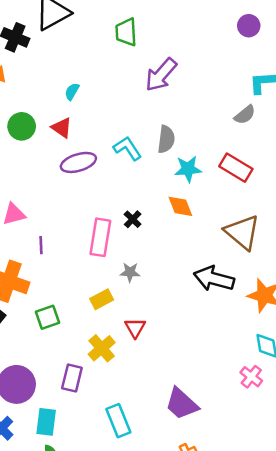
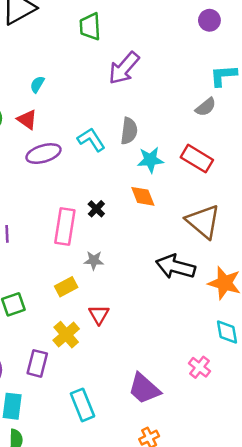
pink cross: (251, 377) -> (199, 367), moved

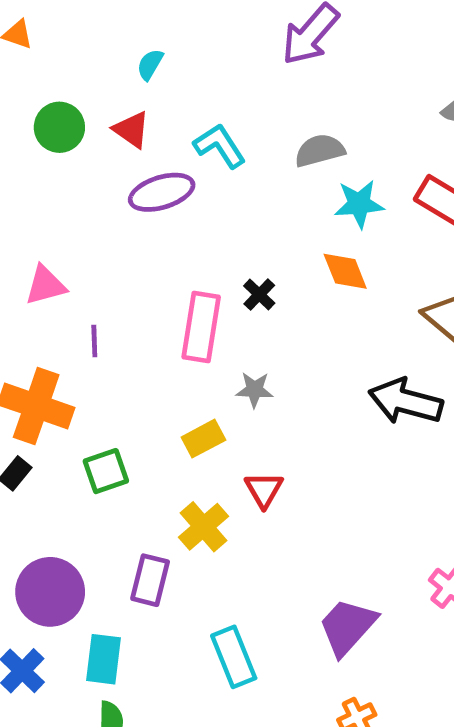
gray semicircle: (129, 131) -> (320, 150), turned -112
cyan L-shape: (91, 140) -> (220, 146), moved
purple trapezoid: (144, 389) -> (347, 627), turned 90

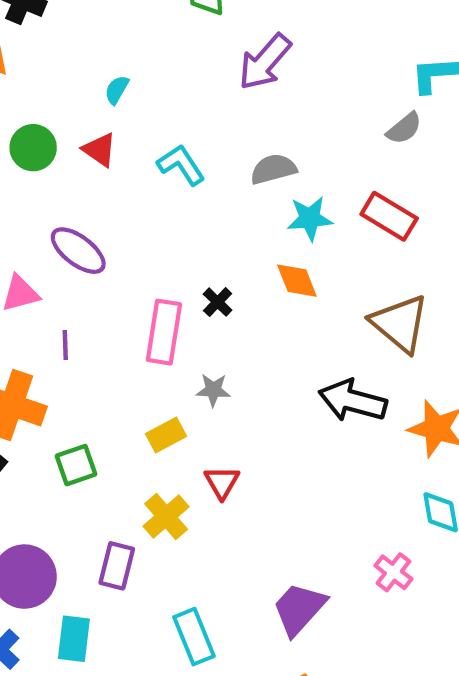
purple ellipse: (162, 192) -> (78, 251), moved, turned 54

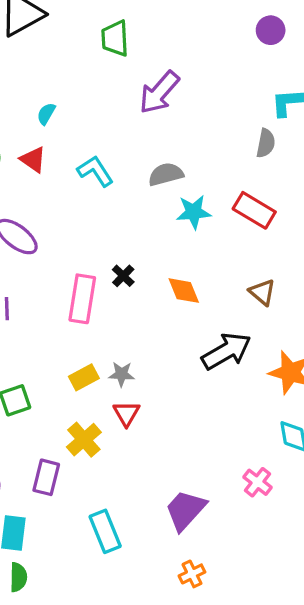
gray semicircle: (404, 128) -> (266, 143), turned -40
orange diamond: (297, 281) -> (184, 291), moved
brown triangle: (400, 324) -> (262, 292), size x0.6
gray star: (213, 390) -> (122, 374), moved
black arrow: (353, 401) -> (226, 351), turned 135

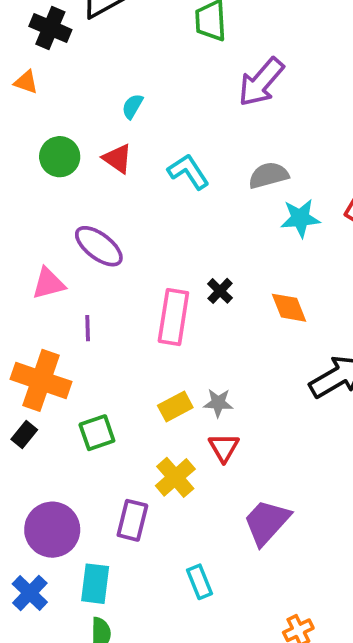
purple trapezoid: (185, 510) -> (267, 522), moved
cyan rectangle: (105, 531) -> (200, 582), size x0.7

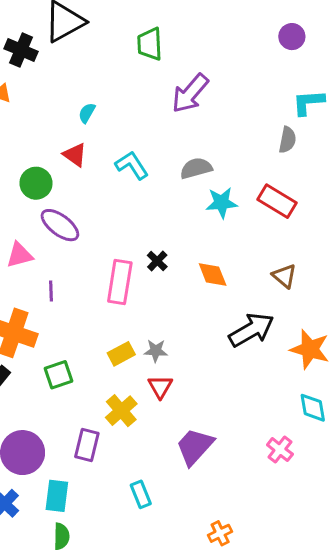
green circle: (60, 157) -> (36, 183), moved

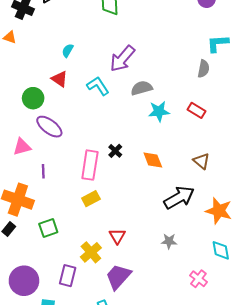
purple arrow: (190, 93) -> (122, 59), moved
red rectangle: (277, 201) -> (196, 110), size x0.7
gray star: (156, 351) -> (169, 241), moved
yellow rectangle: (121, 354) -> (91, 199), moved
purple trapezoid: (195, 447) -> (118, 277), moved

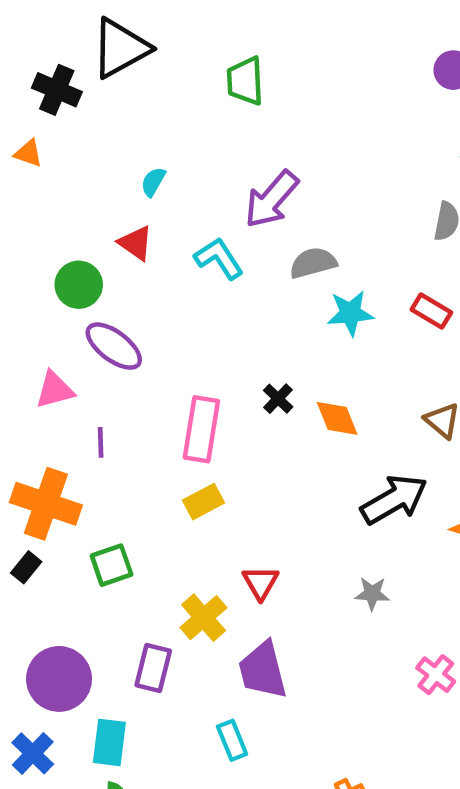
black cross: (115, 151) -> (278, 399), moved
purple trapezoid: (118, 277) -> (263, 670), turned -56

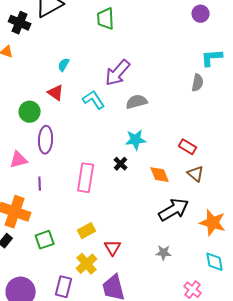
red rectangle: (431, 311) -> (188, 147), moved
cyan star: (350, 313) -> (136, 140), moved
purple ellipse: (114, 346) -> (46, 140), turned 56
orange diamond: (337, 418) -> (160, 175), moved
yellow rectangle: (204, 502) -> (87, 231), moved

